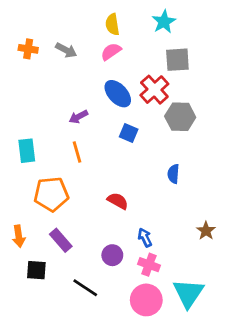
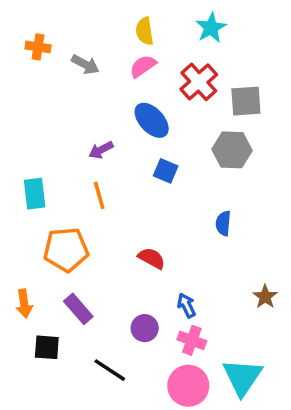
orange cross: (28, 49) -> (38, 47), moved
gray square: (177, 60) -> (246, 101), moved
red cross: (154, 90) -> (199, 82), moved

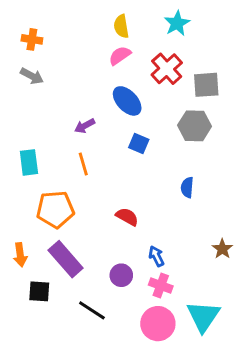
gray arrow: (85, 64) -> (32, 76), moved
purple rectangle: (78, 309) -> (66, 259), size x1.4

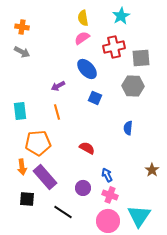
red cross: (167, 69) -> (114, 47), turned 30
orange arrow: (20, 255) -> (22, 167), moved

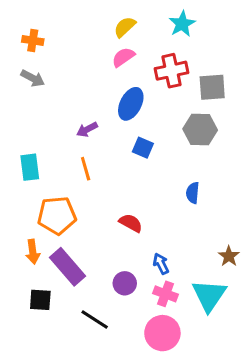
yellow semicircle: (83, 18) -> (125, 27), turned 56
blue ellipse: (87, 69) -> (131, 104), turned 70
cyan triangle: (139, 216) -> (209, 295), moved

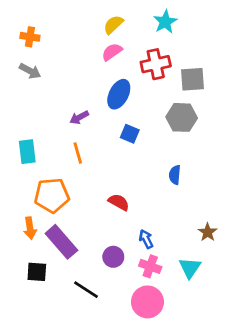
cyan triangle: (209, 295) -> (190, 268), size x0.7

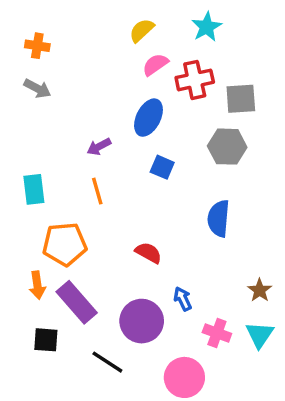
pink semicircle: (112, 52) -> (155, 65), moved
blue semicircle: (175, 175) -> (219, 218), size x1.5
purple circle: (113, 257) -> (142, 321), size x1.6
pink cross: (150, 266) -> (217, 333), moved
cyan triangle: (190, 268) -> (260, 335), moved

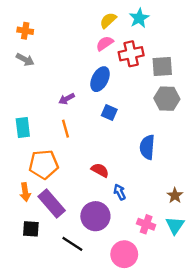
yellow semicircle: (142, 30) -> (108, 20), moved
gray hexagon: (227, 147) -> (167, 99), moved
blue arrow: (183, 299) -> (120, 192), moved

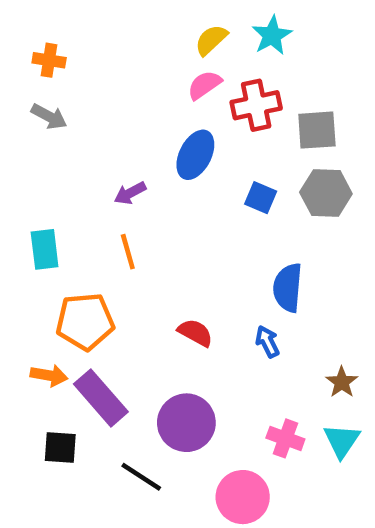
blue square: (109, 113) -> (261, 198), moved
orange arrow: (25, 192) -> (49, 375), turned -72
blue arrow: (120, 192) -> (267, 342), moved

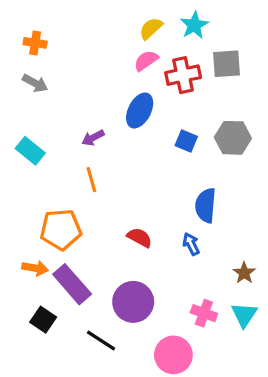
gray square: (317, 130) -> (226, 64), moved
cyan rectangle: (45, 249) -> (30, 151), moved, turned -44
black square: (60, 447) -> (43, 320), turned 30

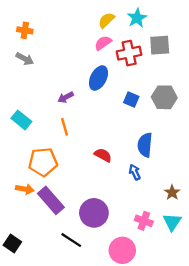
cyan rectangle: (30, 151) -> (21, 120), moved
red semicircle: (140, 238) -> (103, 155), moved
black square: (43, 320) -> (12, 244), moved

